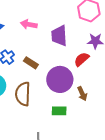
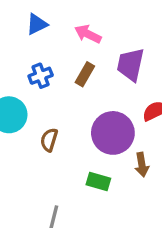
brown rectangle: (31, 63) -> (85, 74), moved, turned 72
brown semicircle: (23, 94) -> (49, 140), size x0.6

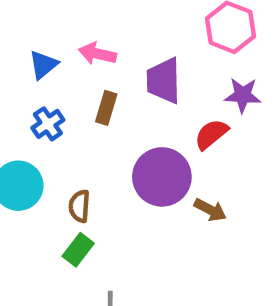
blue triangle: (37, 24) -> (43, 65), moved
brown arrow: (142, 165) -> (210, 210), turned -40
green rectangle: (98, 182) -> (78, 250), moved, turned -55

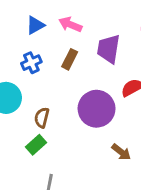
brown arrow: (210, 210) -> (121, 152), moved

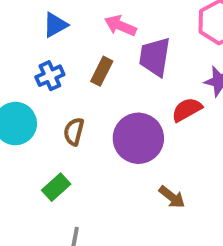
pink arrow: (70, 24) -> (120, 26), moved
brown semicircle: (42, 118) -> (74, 132), moved

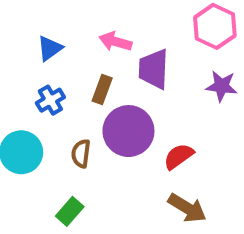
red semicircle: (187, 110) -> (179, 156), moved
purple circle: (138, 138) -> (128, 131), moved
brown arrow: (172, 197) -> (187, 208), size x1.4

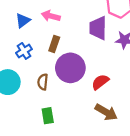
pink arrow: (115, 42) -> (51, 16), moved
purple trapezoid: (154, 69) -> (98, 28), moved
green rectangle: (70, 211) -> (48, 116), moved, turned -49

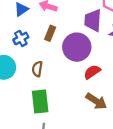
purple circle: (70, 68) -> (77, 47), moved
green rectangle: (48, 116) -> (40, 101), size x1.5

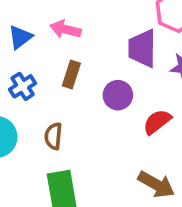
purple circle: (77, 47) -> (118, 95), size x0.6
red semicircle: (92, 72) -> (157, 122), moved

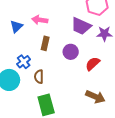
purple trapezoid: (142, 48) -> (81, 26), turned -60
blue cross: (23, 86) -> (24, 62), moved

